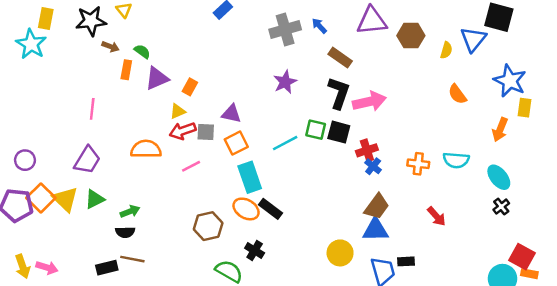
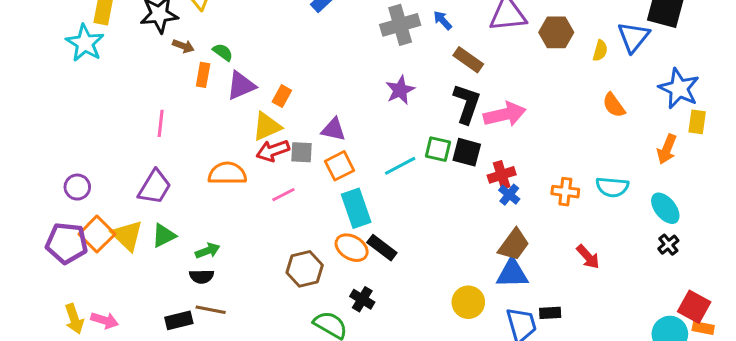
yellow triangle: (178, 111) -> (267, 126), size x1.5

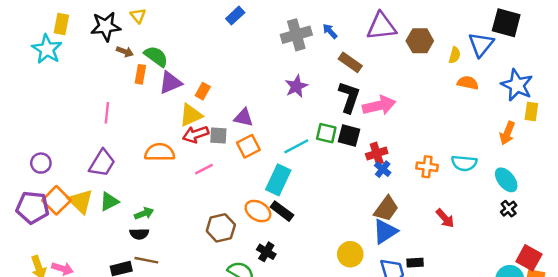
green semicircle: (223, 52) -> (156, 56), size x1.5
orange semicircle: (614, 105) -> (468, 83), moved, turned 138
cyan rectangle: (356, 208) -> (278, 180), moved, turned 44
blue triangle: (512, 273) -> (385, 231), turned -32

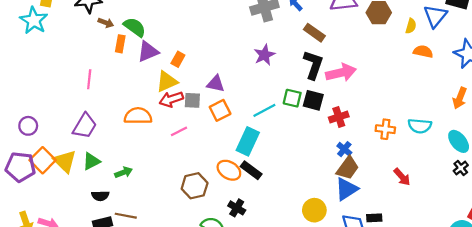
blue cross: (383, 169) -> (344, 149), moved
black semicircle: (139, 234) -> (100, 196), moved

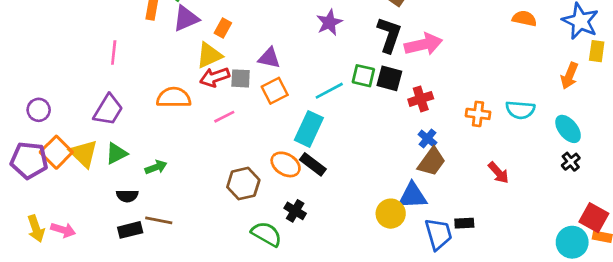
blue triangle: (347, 189) -> (412, 196), moved, turned 30

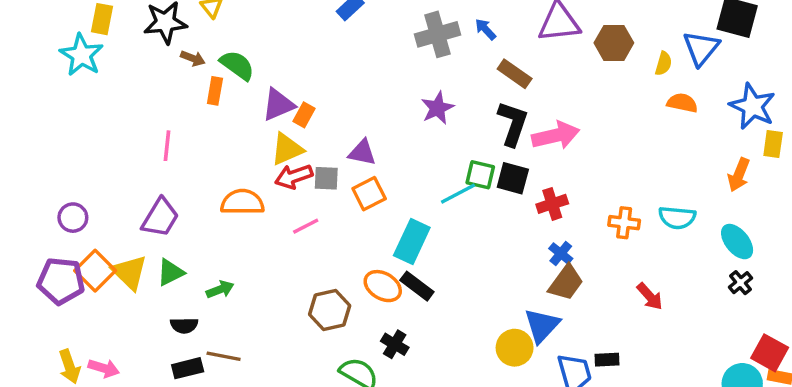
purple triangle: (186, 18) -> (278, 105), moved
cyan line: (329, 91) -> (458, 194), moved
blue triangle: (412, 196) -> (542, 325), turned -44

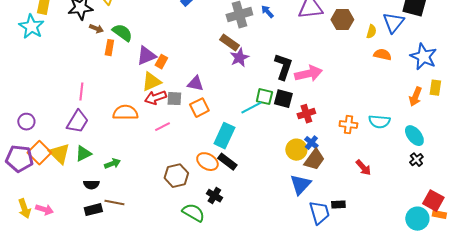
brown rectangle: (515, 74) -> (229, 43), moved
yellow rectangle: (773, 144) -> (435, 88), moved
pink line: (167, 146) -> (81, 92), moved
yellow circle: (515, 348) -> (296, 150), moved

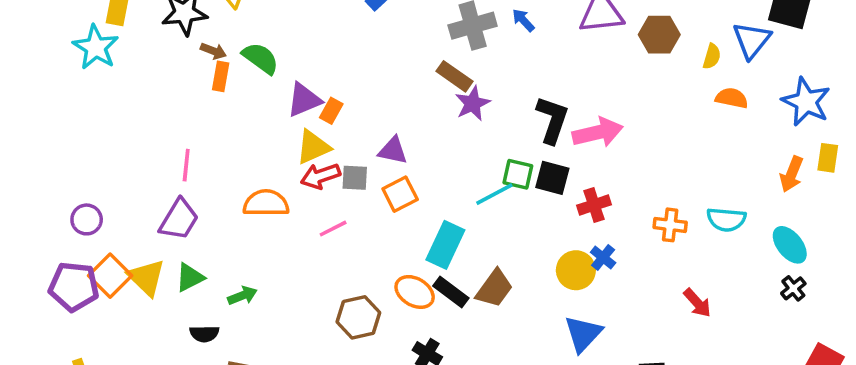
orange rectangle: (109, 48) -> (221, 76), moved
brown trapezoid: (314, 160) -> (494, 288), moved

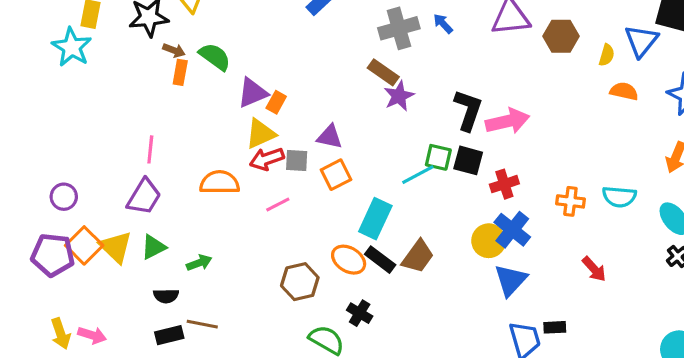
blue cross: (603, 258) -> (512, 230), size x1.6
blue triangle: (583, 334) -> (511, 280), moved

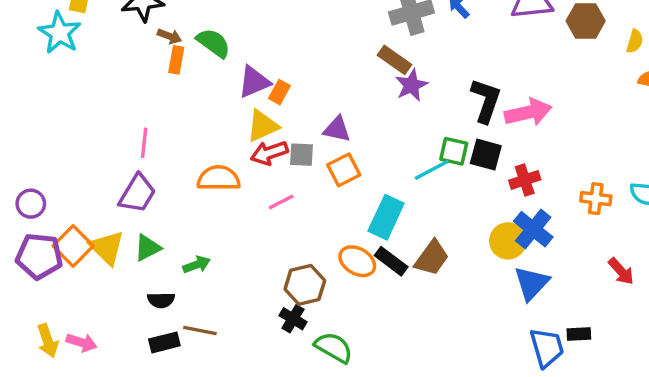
purple circle: (64, 197) -> (31, 204), moved
black cross: (360, 313) -> (293, 319), moved

